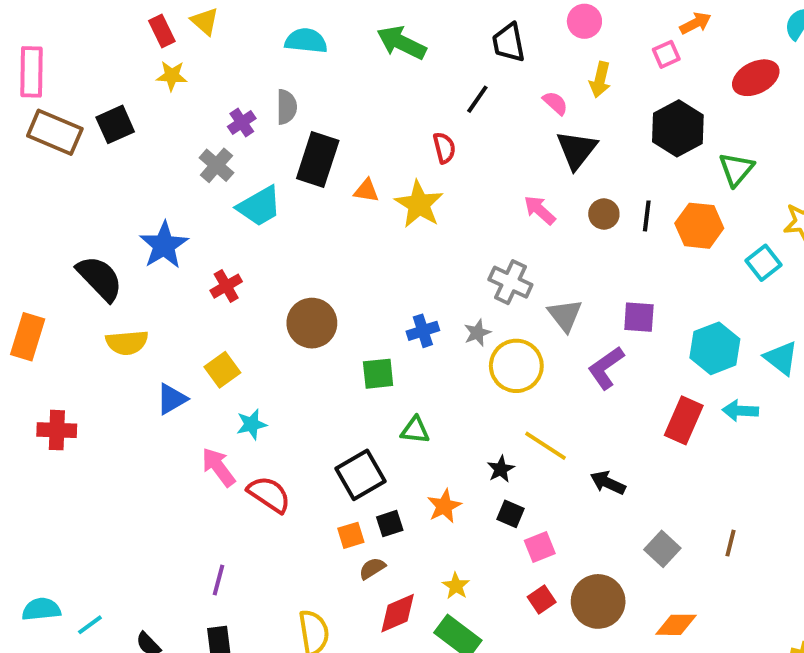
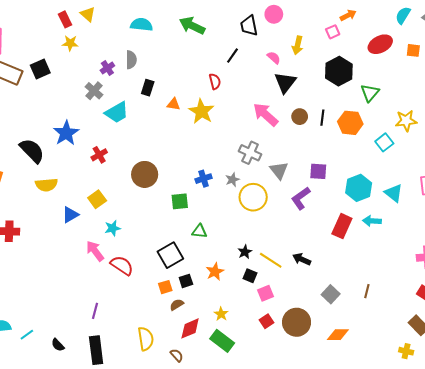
pink circle: (584, 21) -> (274, 14), moved
black rectangle: (318, 159) -> (148, 88), size x0.6
pink arrow: (540, 210) -> (266, 115), size x1.5
yellow line: (546, 446) -> (271, 260), moved

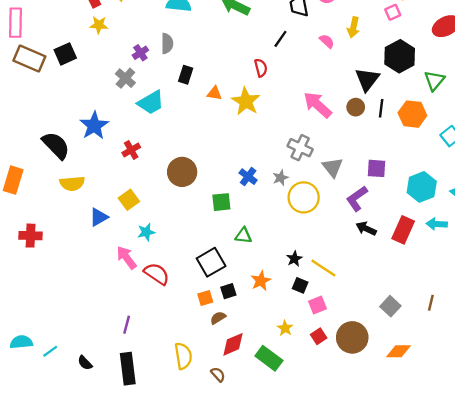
black triangle: (285, 82) -> (367, 79), moved
blue cross: (204, 179) -> (248, 177), turned -35
black arrow: (302, 259) -> (366, 229), moved
yellow star: (221, 314) -> (285, 328), moved

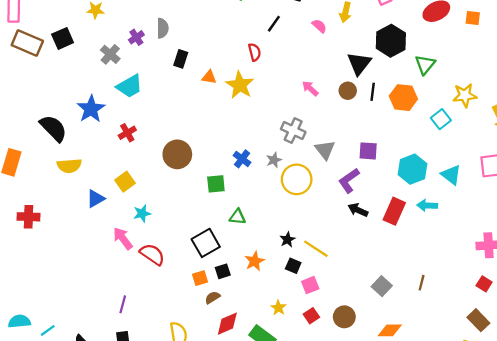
gray cross: (125, 78) -> (110, 54), moved
cyan trapezoid: (151, 103) -> (130, 86), moved
pink arrow: (317, 105) -> (310, 88), size x0.6
brown circle: (352, 337) -> (344, 317), size x0.7

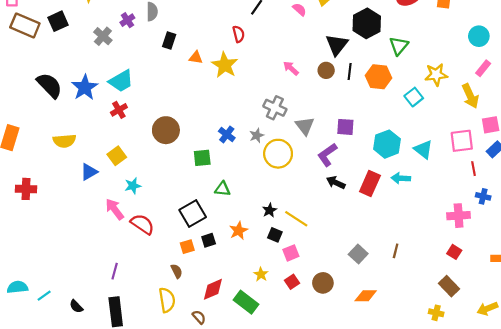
cyan trapezoid: (130, 86) -> (121, 81), moved
black semicircle: (53, 128) -> (49, 85), moved
brown semicircle: (213, 298) -> (177, 271), moved, turned 96

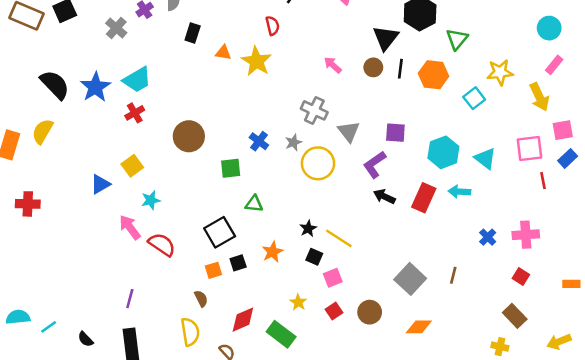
yellow semicircle: (64, 141) -> (42, 131), moved, turned 125
blue cross: (483, 196) -> (488, 237), moved, turned 32
gray square: (358, 254) -> (410, 279), size x1.4

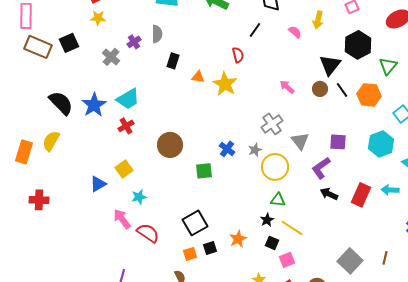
black line: (400, 69) -> (342, 90), turned -42
gray cross: (314, 110) -> (272, 124), turned 30
cyan hexagon: (443, 152) -> (381, 144), moved
green triangle: (254, 204) -> (278, 200), moved

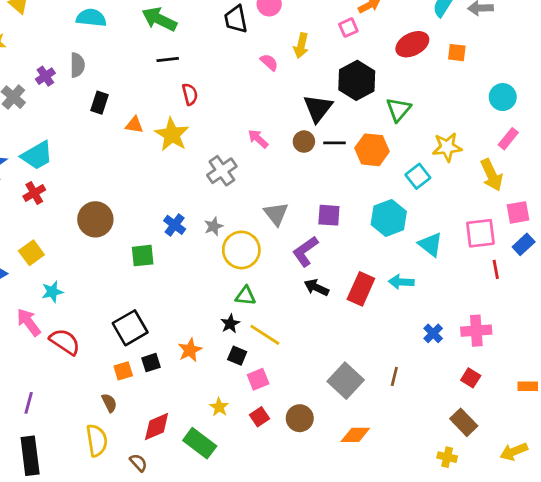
black line: (255, 30) -> (168, 59), moved, turned 49
black line: (342, 90) -> (334, 143), turned -56
gray cross: (272, 124) -> (222, 171), moved

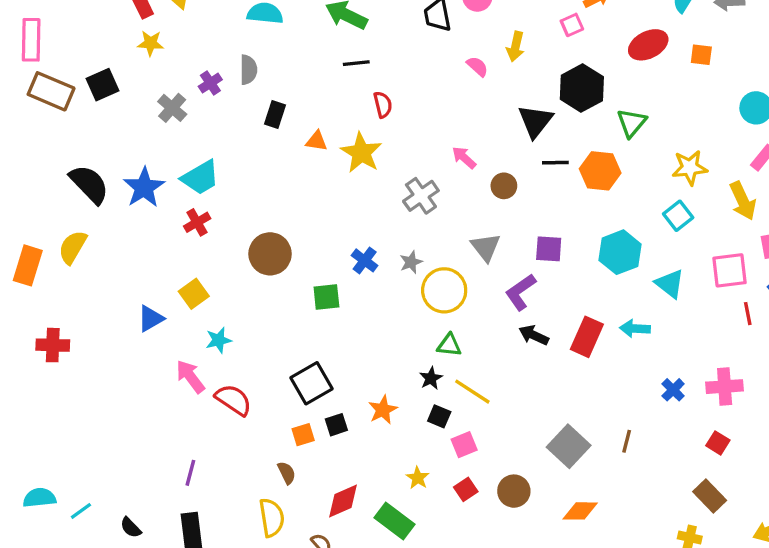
brown circle: (304, 142) -> (504, 186), moved
cyan square: (418, 176) -> (678, 216), moved

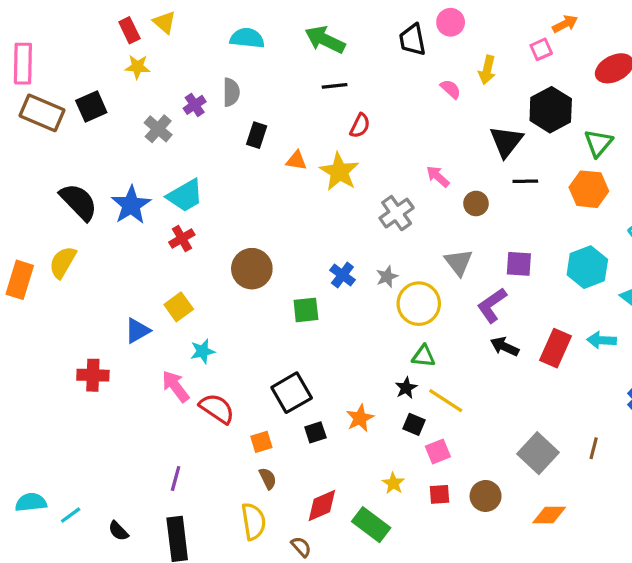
red semicircle: (383, 105) -> (360, 126), turned 40
orange hexagon: (600, 171) -> (589, 189), moved
red cross: (53, 345) -> (93, 375), moved
orange square: (303, 435) -> (261, 442), moved
red square: (466, 489) -> (439, 494), turned 30

